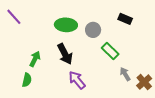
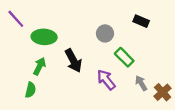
green ellipse: (66, 25) -> (44, 37), moved
purple arrow: (77, 80) -> (106, 80), moved

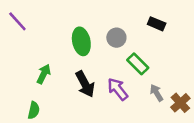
green ellipse: (44, 37) -> (81, 41), moved, turned 75
black arrow: (73, 61) -> (85, 84), moved
green semicircle: (30, 90) -> (34, 110), moved

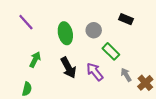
purple line: (17, 21) -> (26, 22), moved

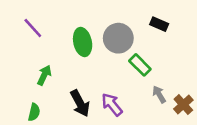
gray circle: (94, 30) -> (118, 38), size x1.5
black arrow: (68, 68) -> (80, 103), moved
purple arrow: (95, 72) -> (112, 105), moved

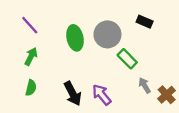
green arrow: (44, 75) -> (31, 56), moved
green semicircle: (34, 112) -> (31, 88), moved

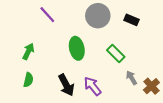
purple line: (30, 25) -> (47, 15), moved
gray circle: (107, 34) -> (98, 16), moved
green ellipse: (75, 38) -> (77, 48), moved

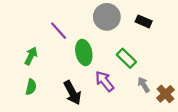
purple line: (47, 15) -> (59, 31), moved
purple arrow: (93, 86) -> (105, 81), moved

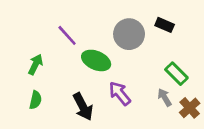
gray circle: (107, 17) -> (129, 34), moved
green ellipse: (84, 52) -> (96, 60), turned -55
green rectangle: (126, 58) -> (176, 74), moved

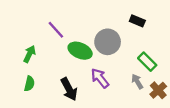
gray circle: (129, 34) -> (108, 42), moved

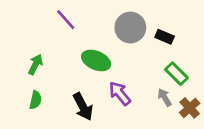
black rectangle: (137, 21) -> (165, 37), moved
purple line: (56, 30) -> (66, 20), moved
gray circle: (108, 42) -> (130, 28), moved

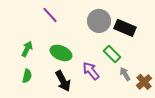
black rectangle: (165, 37) -> (125, 28), size x1.5
green ellipse: (96, 60) -> (61, 53), moved
green rectangle: (176, 74) -> (112, 54), moved

